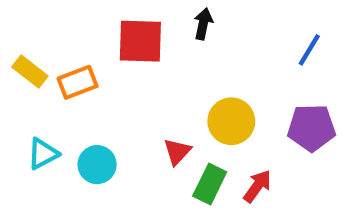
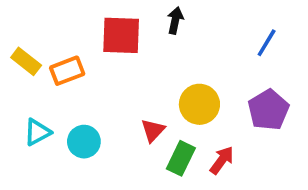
purple pentagon: (311, 128) -> (268, 110), turned -30

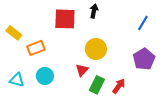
orange rectangle: (67, 71) -> (36, 48), moved
yellow circle: (199, 104) -> (96, 49), moved
cyan triangle: (37, 132) -> (17, 80), moved, turned 42

